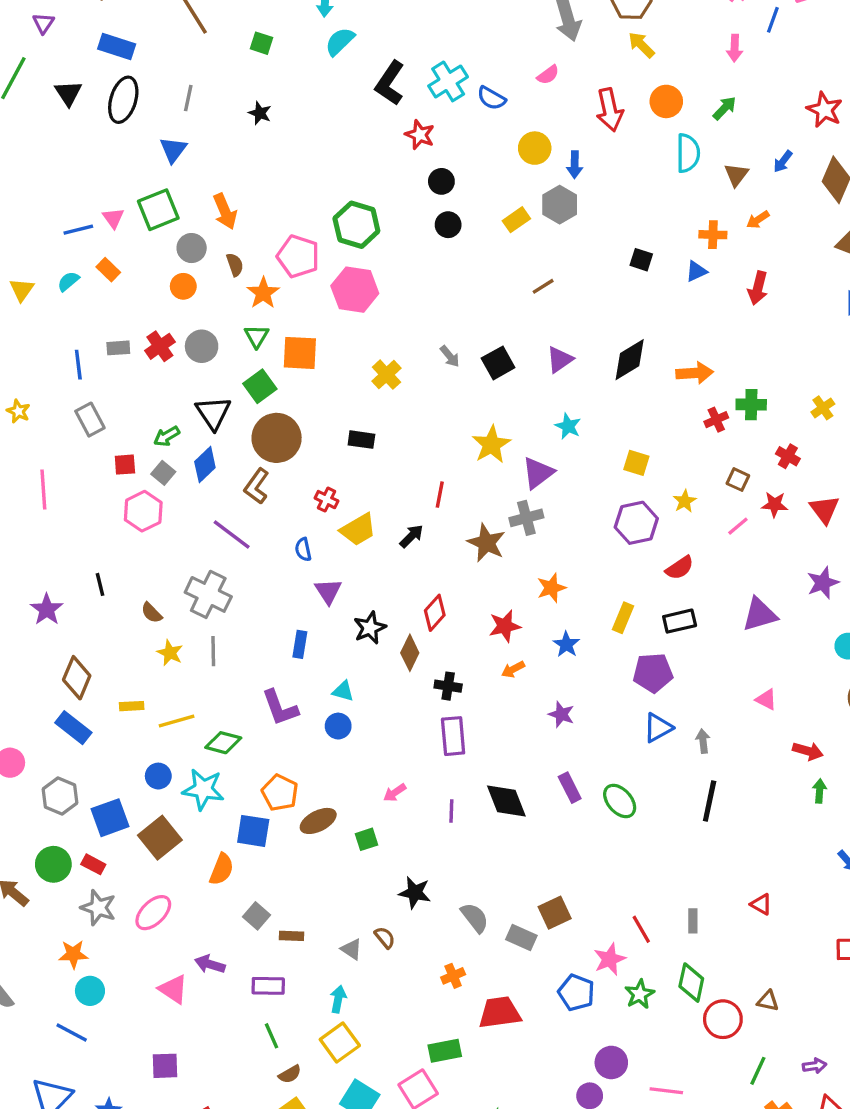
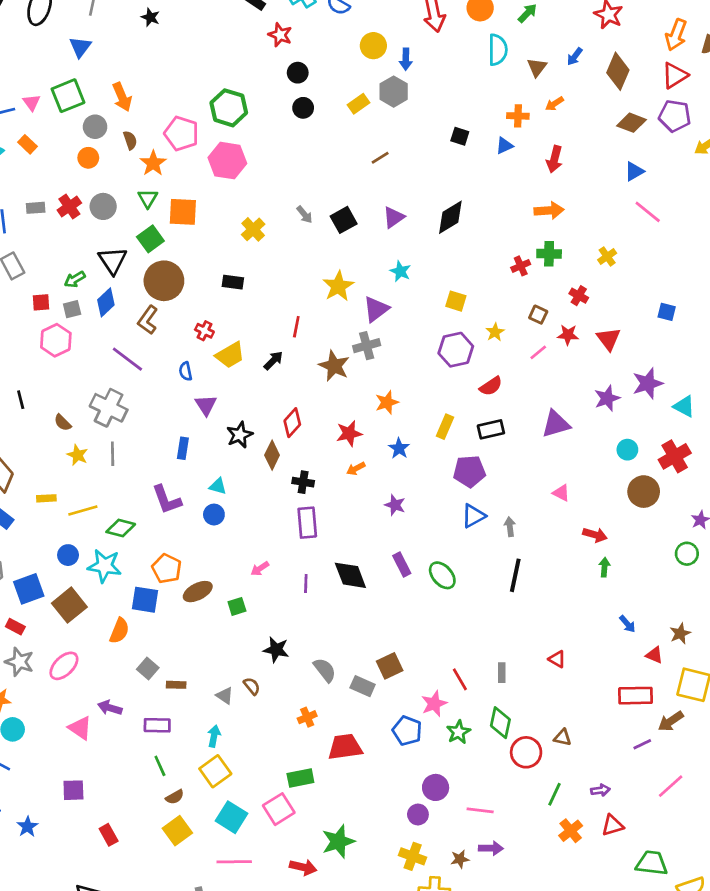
orange arrow: (695, 373) -> (549, 210), moved
gray square: (163, 473) -> (72, 309), turned 36

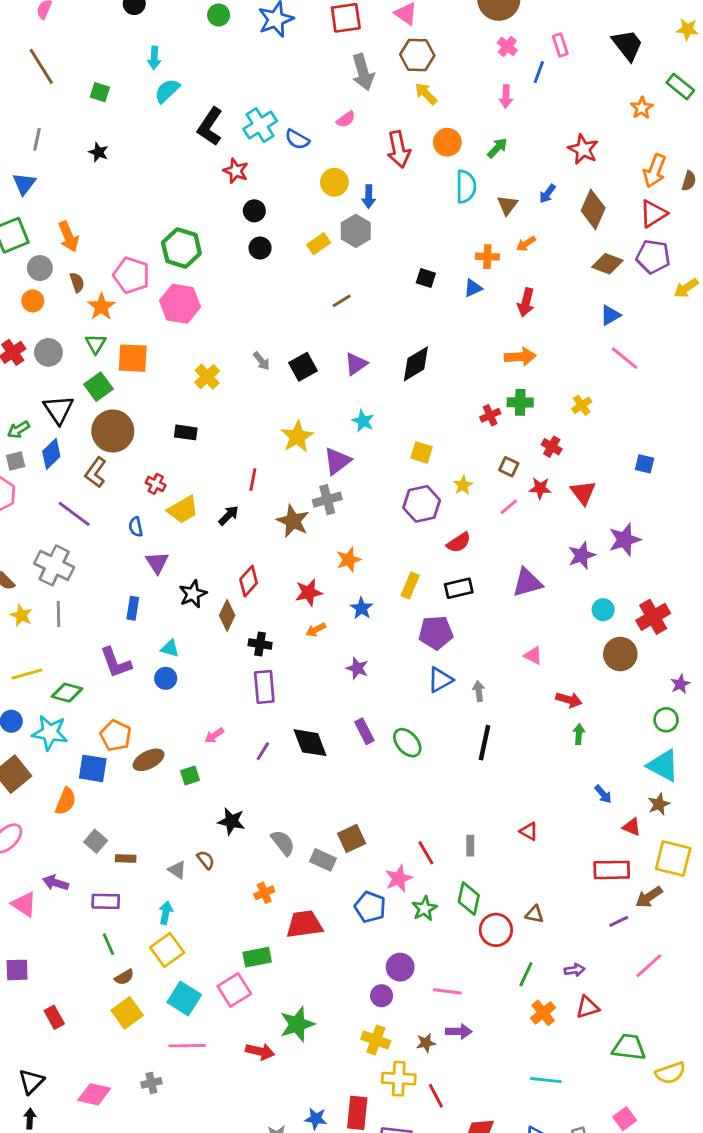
cyan triangle: (684, 406) -> (663, 766), moved, size x1.4
purple line: (306, 583) -> (263, 751), turned 30

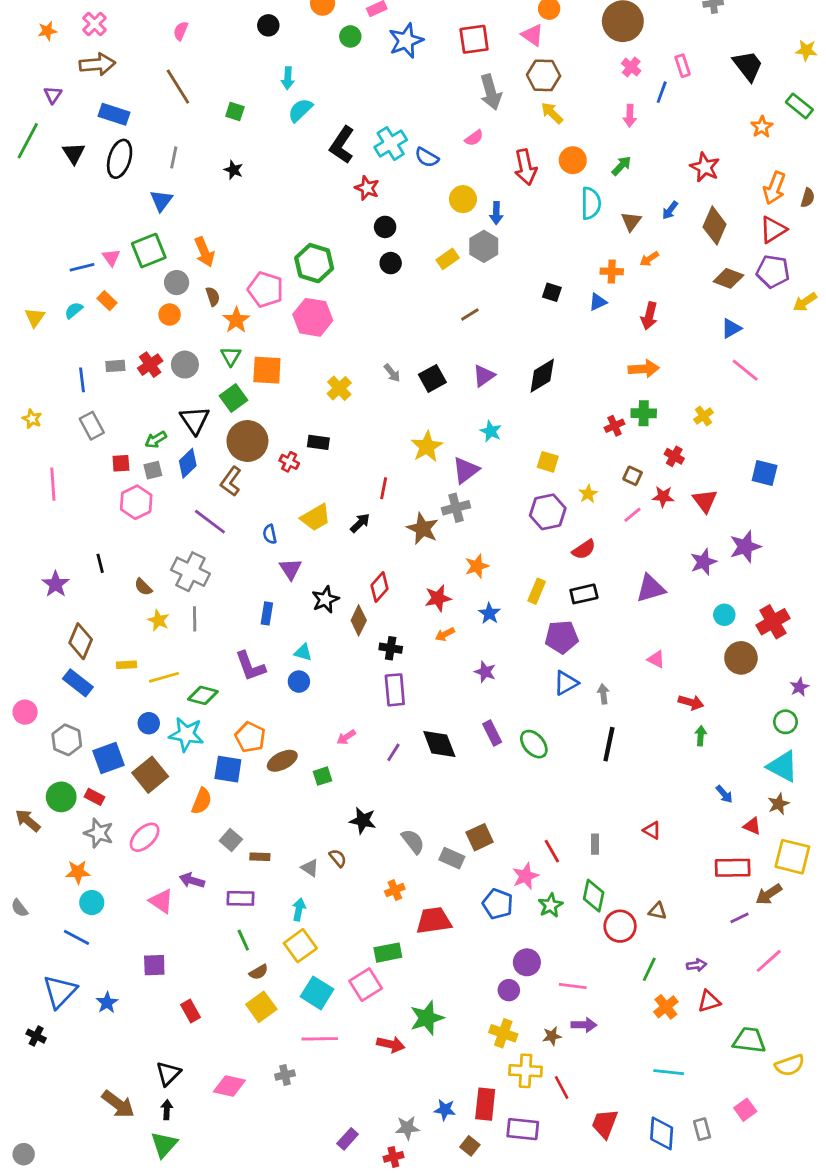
blue square: (645, 464) -> (765, 473), size x1.4
red cross: (156, 484) -> (289, 462), moved

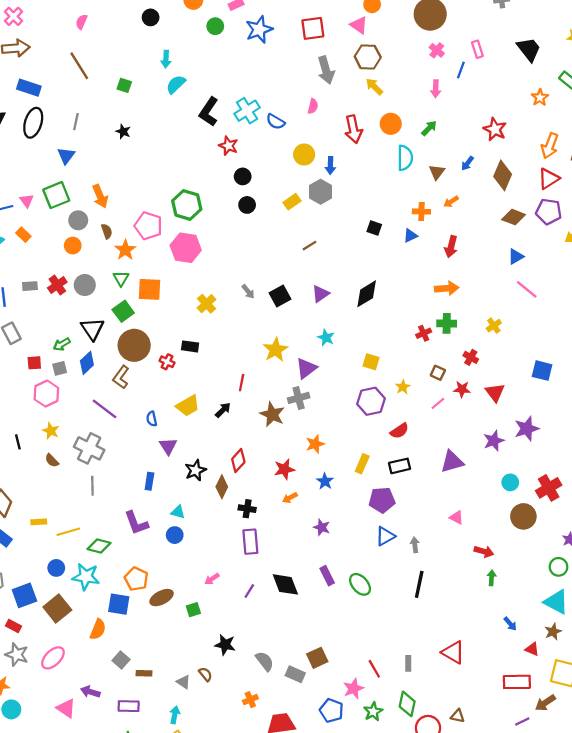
pink semicircle: (474, 138) -> (313, 106), turned -40
yellow star: (158, 620) -> (51, 431), moved
red triangle: (652, 830) -> (453, 652), size x1.6

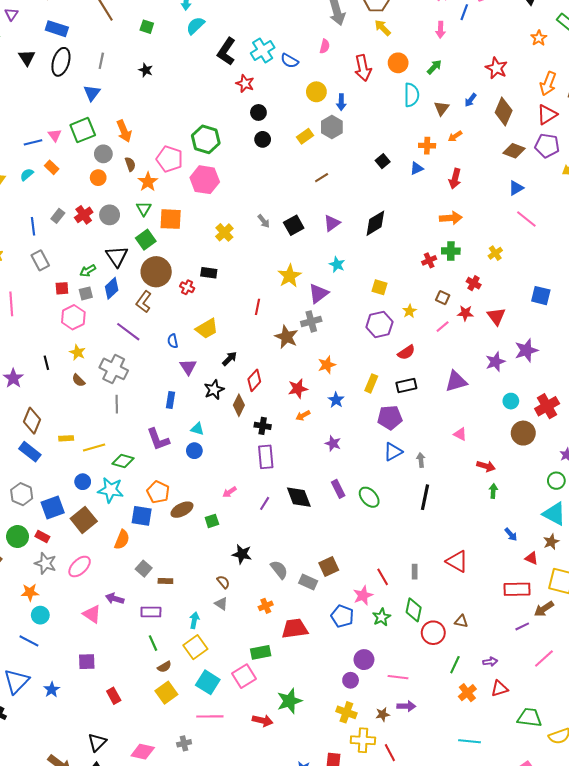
black square: (374, 228) -> (383, 161), turned 32
gray rectangle: (30, 286) -> (58, 216), turned -48
black arrow: (223, 410) -> (230, 359), moved
gray triangle: (183, 682) -> (221, 604), moved

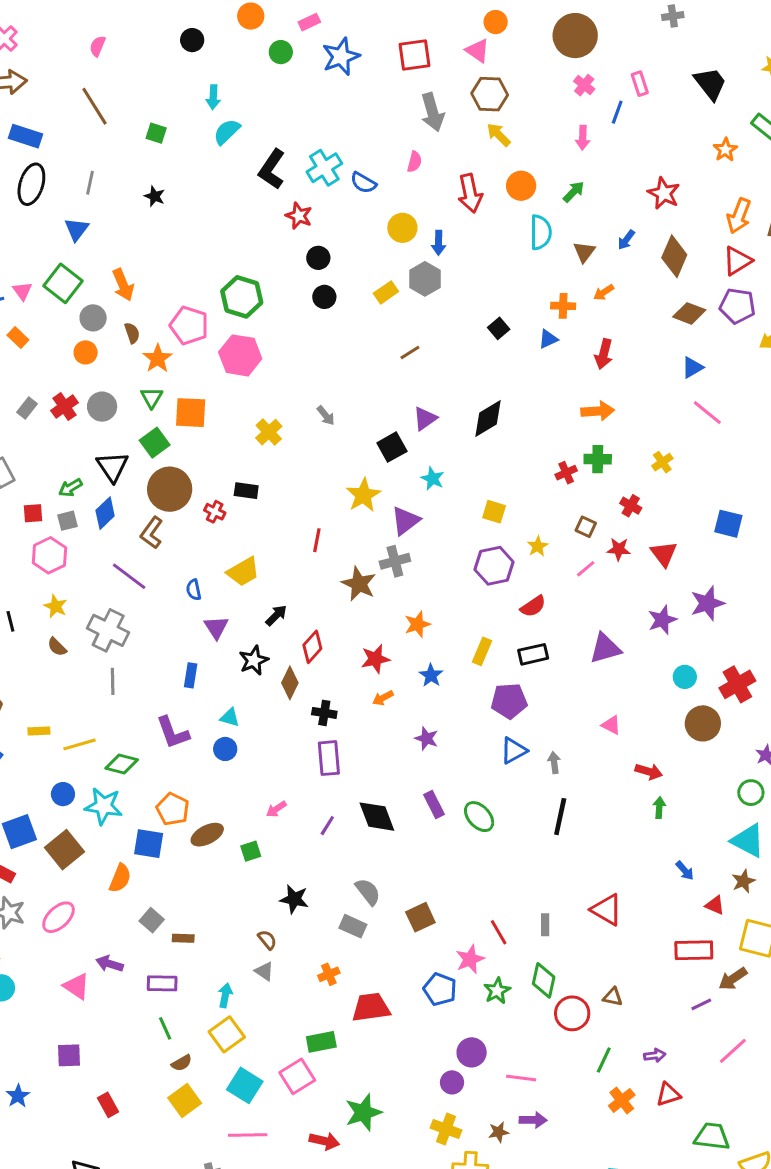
green square: (83, 130) -> (63, 283), turned -30
black square: (294, 225) -> (392, 447), moved
gray semicircle: (279, 570) -> (368, 892), moved
gray rectangle: (308, 582) -> (353, 926), moved

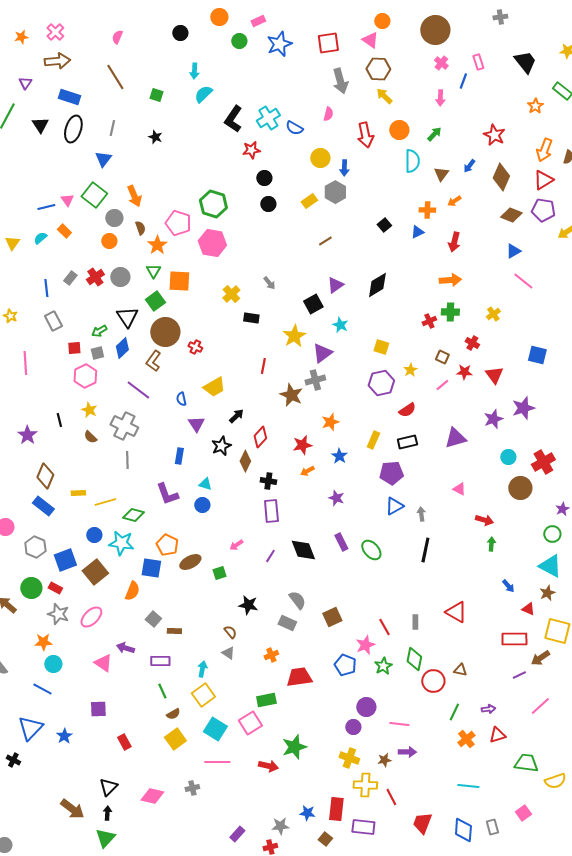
red star: (299, 216) -> (251, 150), turned -30
black rectangle: (246, 491) -> (251, 318), moved

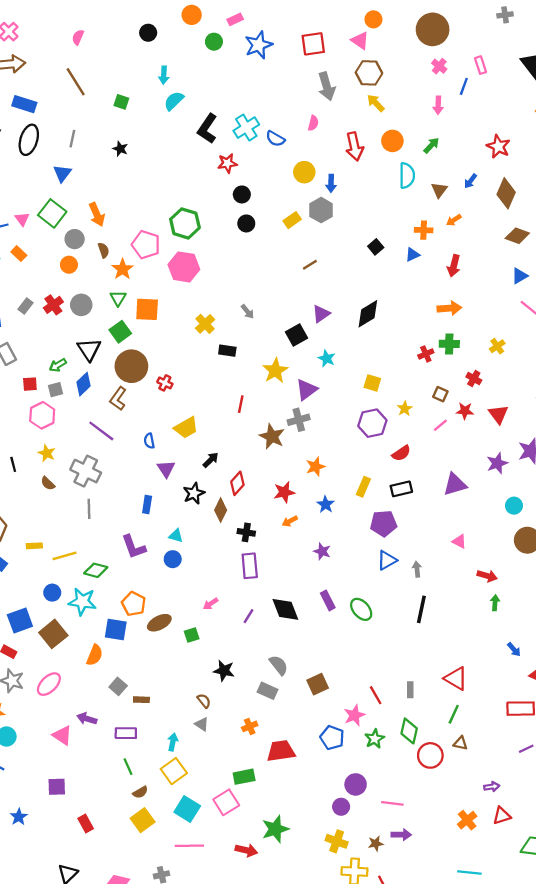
green line: (454, 712) -> (454, 714), moved

